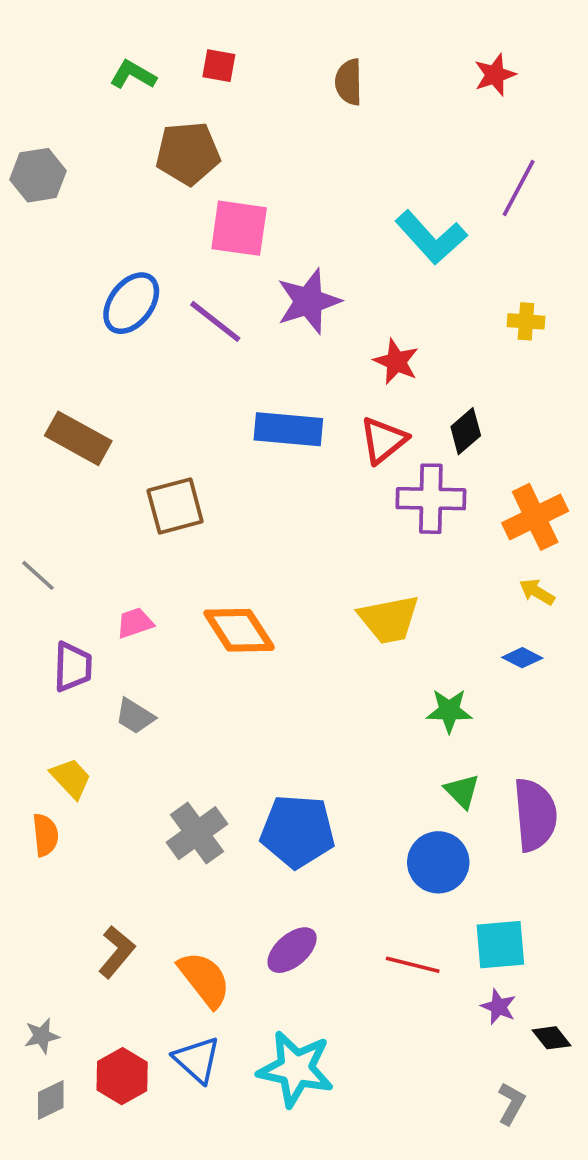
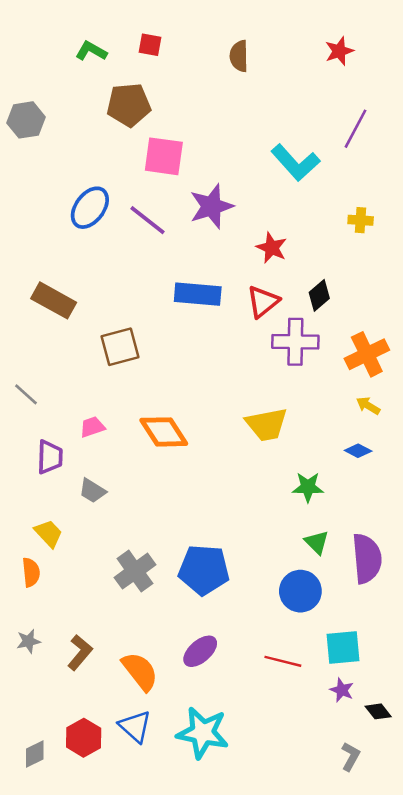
gray star: (42, 1036) -> (28, 641), moved

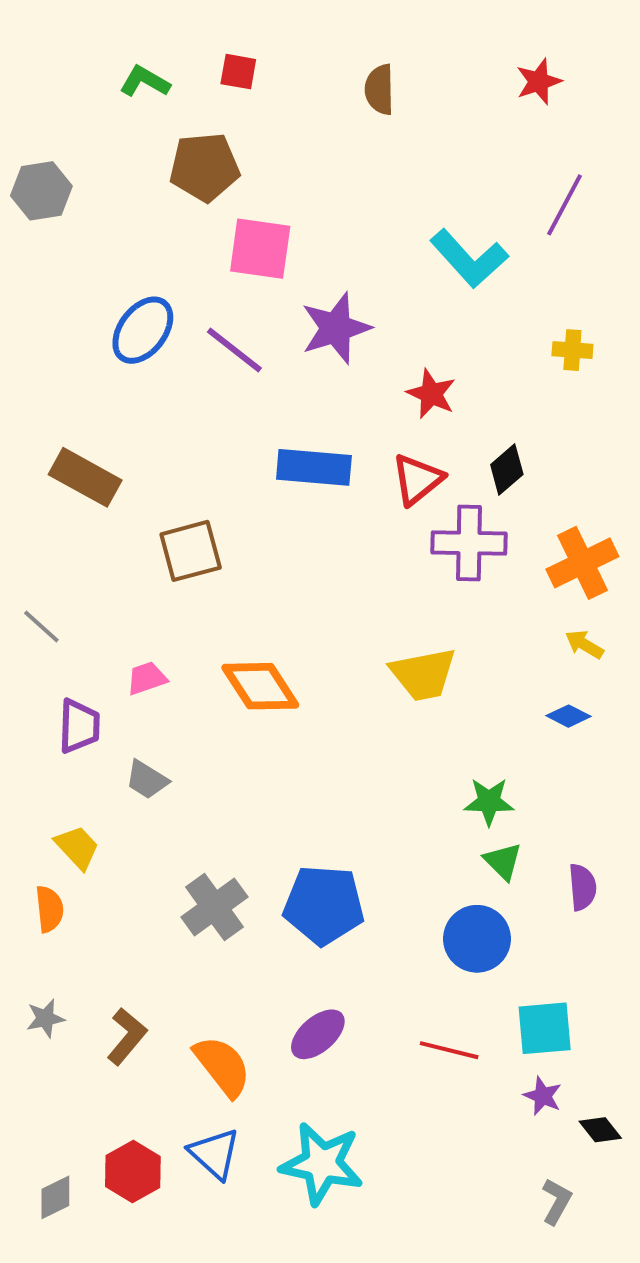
green star: (308, 487) -> (489, 802), moved
purple semicircle: (367, 559) -> (582, 887), size x0.6

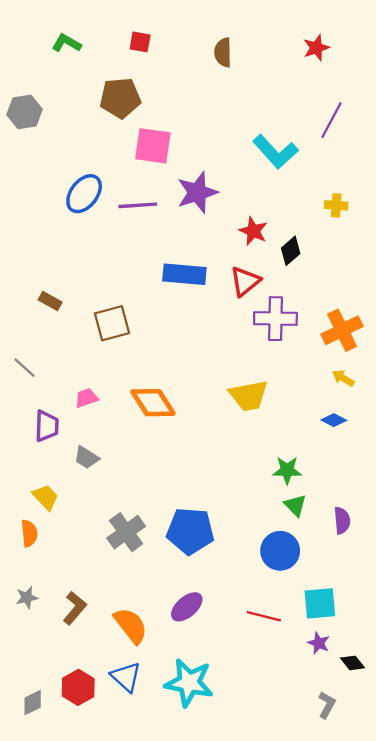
green L-shape: (145, 82) -> (67, 43), moved
purple line: (234, 350) -> (138, 205), turned -42
black diamond: (507, 469) -> (291, 251), moved
brown rectangle: (85, 477) -> (50, 301), moved, size x0.6

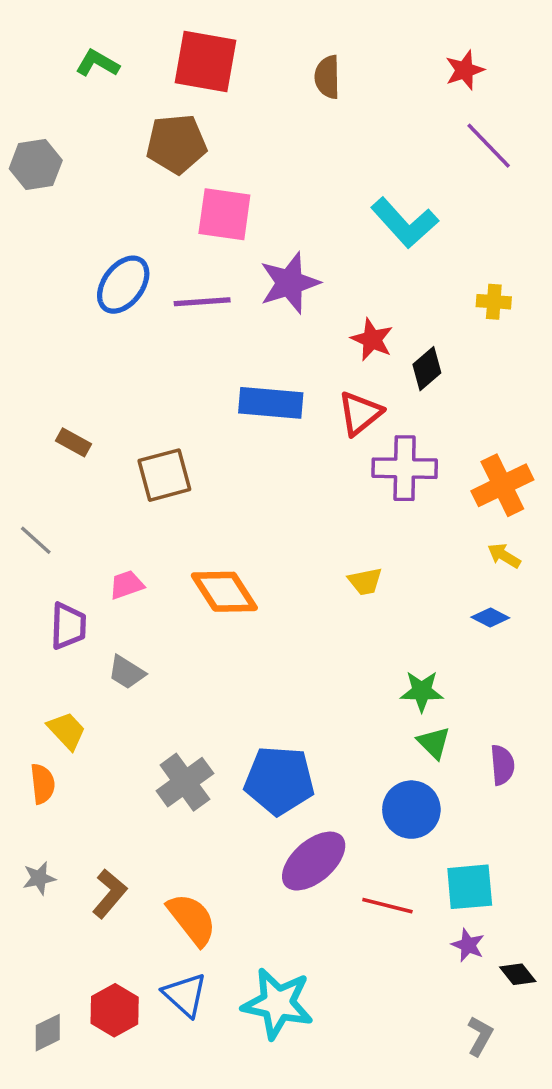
red square: (140, 42) -> (206, 62), size x2.0
purple line: (331, 120) -> (489, 146), moved, turned -72
yellow trapezoid: (249, 396) -> (365, 581), size x0.6
purple ellipse: (187, 607) -> (314, 861), moved, size x1.4

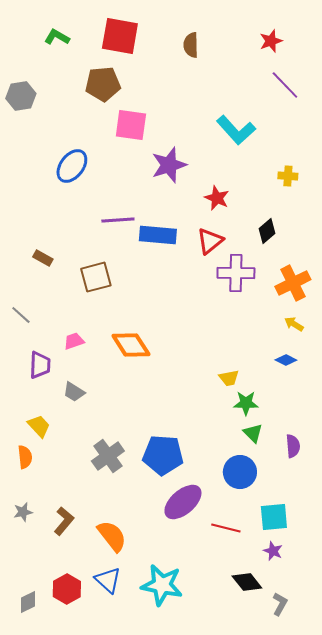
purple line: (202, 302) -> (118, 220), moved
black diamond: (427, 369) -> (267, 231), moved
yellow trapezoid: (365, 581) -> (229, 378), moved
black diamond: (518, 974) -> (247, 582), moved, size x1.4

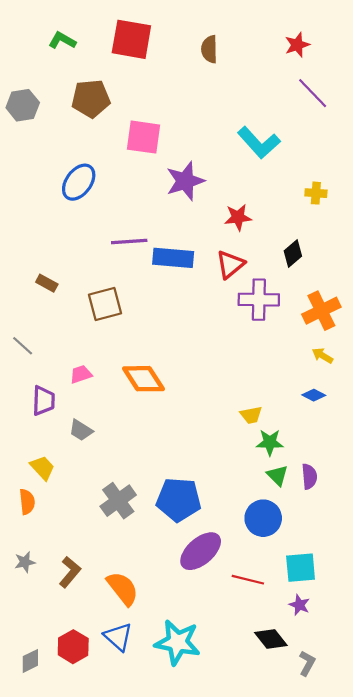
brown pentagon: (103, 84) -> (91, 99), moved
red star: (217, 198) -> (238, 217), turned -30
purple semicircle: (293, 446) -> (309, 476), moved

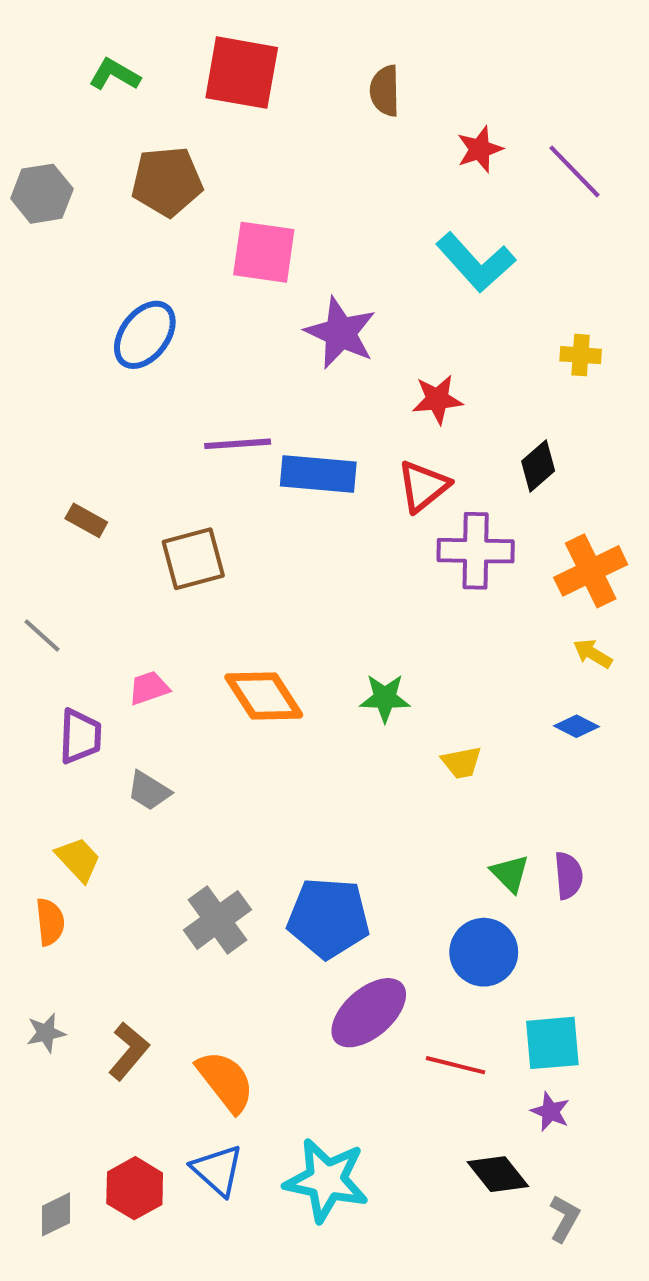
red star: (297, 45) -> (480, 149), moved
purple star: (185, 181) -> (340, 333), turned -30
green star: (270, 442) -> (385, 698), moved

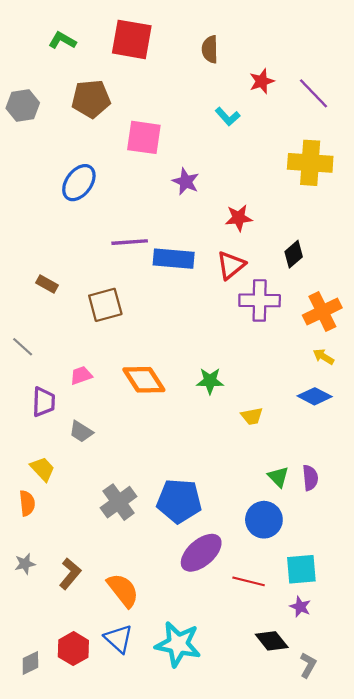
cyan L-shape: (476, 262) -> (228, 117), moved, size x0.6
purple star: (340, 333) -> (186, 182), size x0.7
yellow cross: (581, 355) -> (310, 163), moved, size x2.0
blue diamond: (577, 726) -> (315, 396), size x1.4

